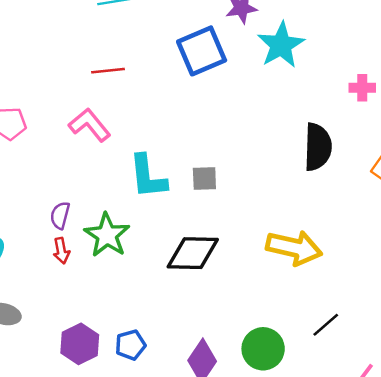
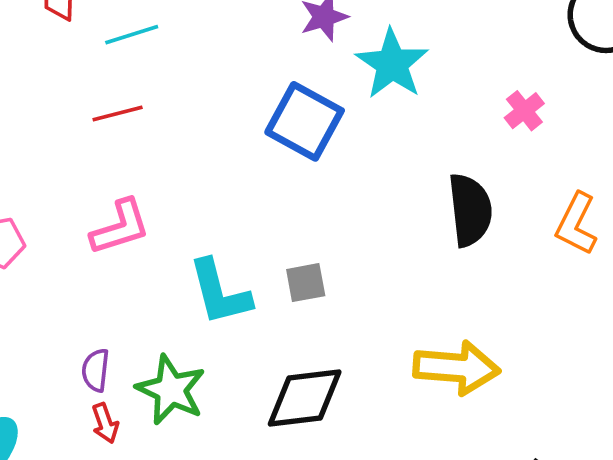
blue square: (202, 51) -> (305, 121), moved, turned -30
red line: (108, 71) -> (118, 114), moved
pink cross: (362, 88) -> (524, 111), turned -30
pink L-shape: (90, 125) -> (120, 227), turned 120

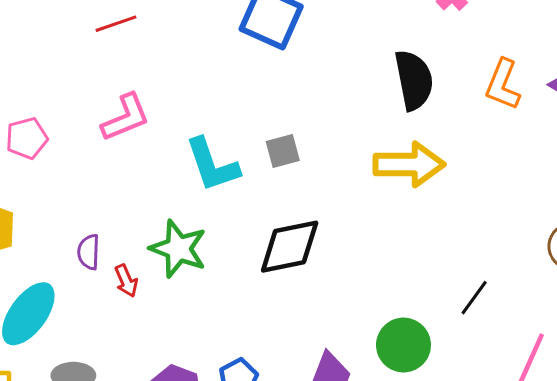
yellow arrow: (456, 368) -> (409, 164), moved
purple semicircle: (96, 370) -> (89, 252), moved

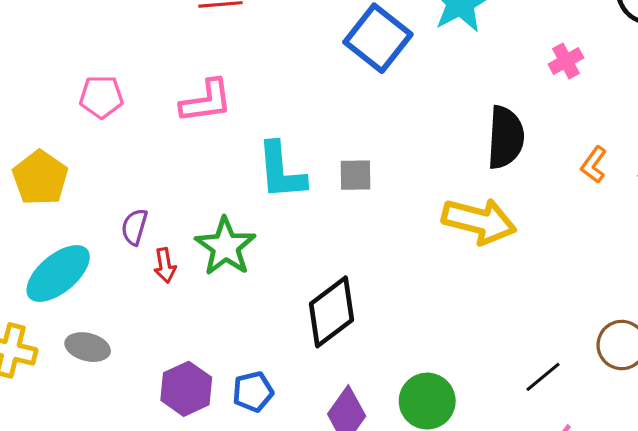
orange L-shape: (503, 84) -> (594, 165), size x0.7
black diamond: (290, 247) -> (331, 312), moved, turned -40
black line: (474, 298) -> (543, 377), moved

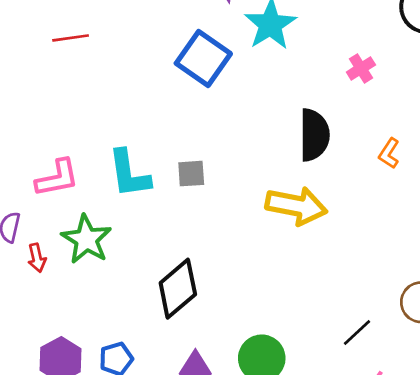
pink L-shape: (206, 101) -> (57, 178), moved

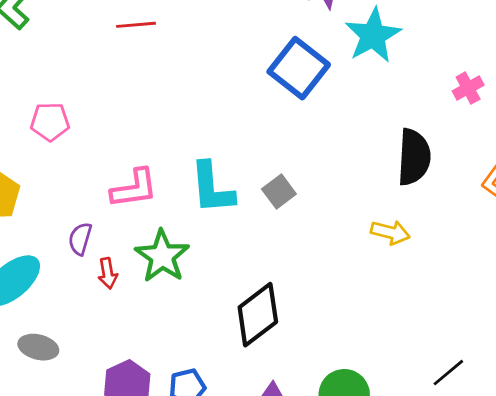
red line: (71, 38) -> (136, 25), moved
gray square: (191, 174) -> (279, 191), turned -36
yellow arrow: (296, 206) -> (390, 232), size x0.6

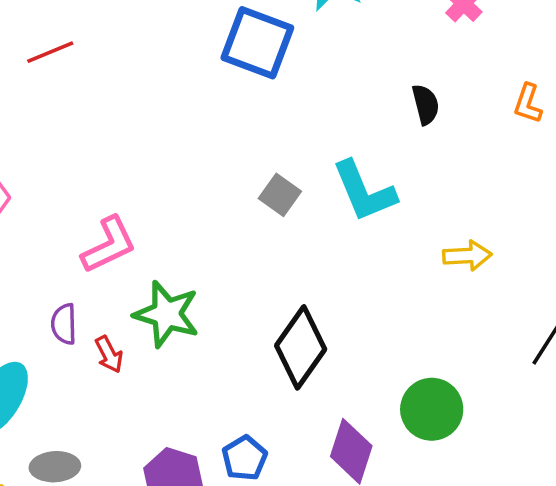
black semicircle: (414, 157) -> (426, 104), size x0.6
cyan L-shape: (212, 188) -> (364, 191), moved
yellow arrow: (390, 232) -> (467, 256), moved

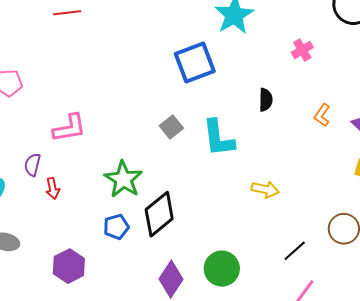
blue square: (257, 43) -> (195, 62), moved, turned 33
green star: (167, 314) -> (123, 179), moved
blue pentagon: (245, 458) -> (116, 227), moved

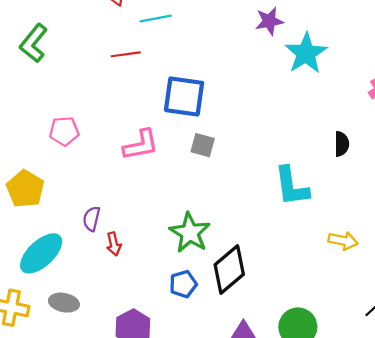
blue square: (195, 62) -> (184, 96), moved, turned 30
gray square: (171, 127) -> (203, 145), moved, turned -35
pink L-shape: (69, 128) -> (141, 145), moved

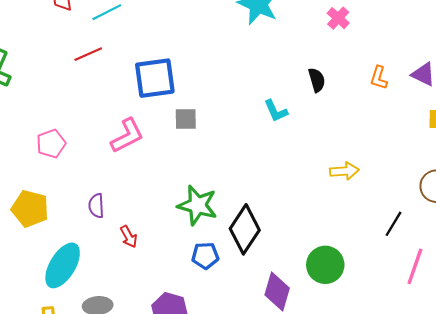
cyan L-shape: (291, 186) -> (276, 111), moved, size x0.6
purple semicircle: (92, 219) -> (96, 206), moved
blue pentagon: (183, 284) -> (205, 256), turned 30

